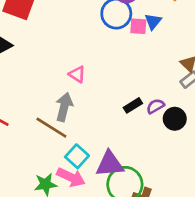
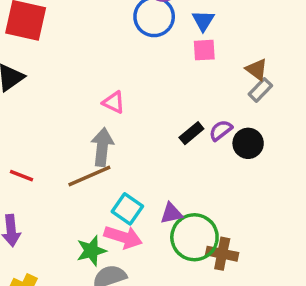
pink square: (138, 26) -> (204, 50), moved
brown line: (51, 128) -> (89, 176), turned -48
purple triangle: (110, 164) -> (171, 213), size x0.6

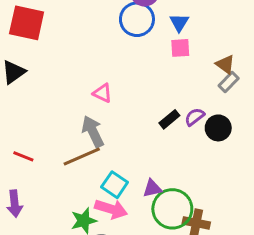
gray arrow: (102, 147) -> (93, 131), turned -32

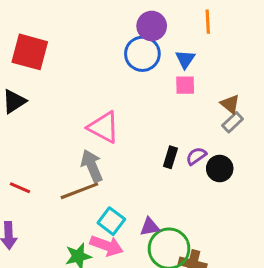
pink triangle: (102, 93) -> (104, 127), size x1.6
black rectangle: (169, 119) -> (170, 157), turned -36

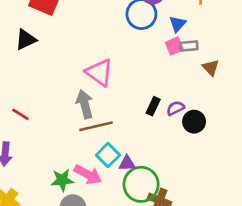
pink square: (185, 85) -> (174, 46), turned -30
gray rectangle: (233, 122) -> (189, 46), moved, turned 30
brown line: (79, 191) -> (96, 126), moved
cyan square: (111, 221) -> (108, 155), moved

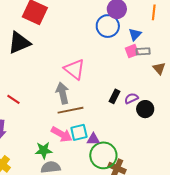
black triangle: (26, 40) -> (19, 43), size x1.4
cyan square: (108, 155) -> (79, 132), turned 30
pink arrow: (88, 174) -> (62, 134), moved

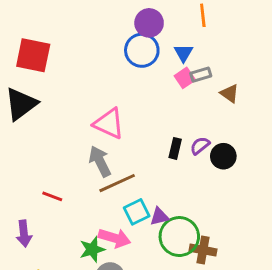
red line: (13, 99) -> (52, 196), moved
pink arrow: (62, 134) -> (114, 238), moved

